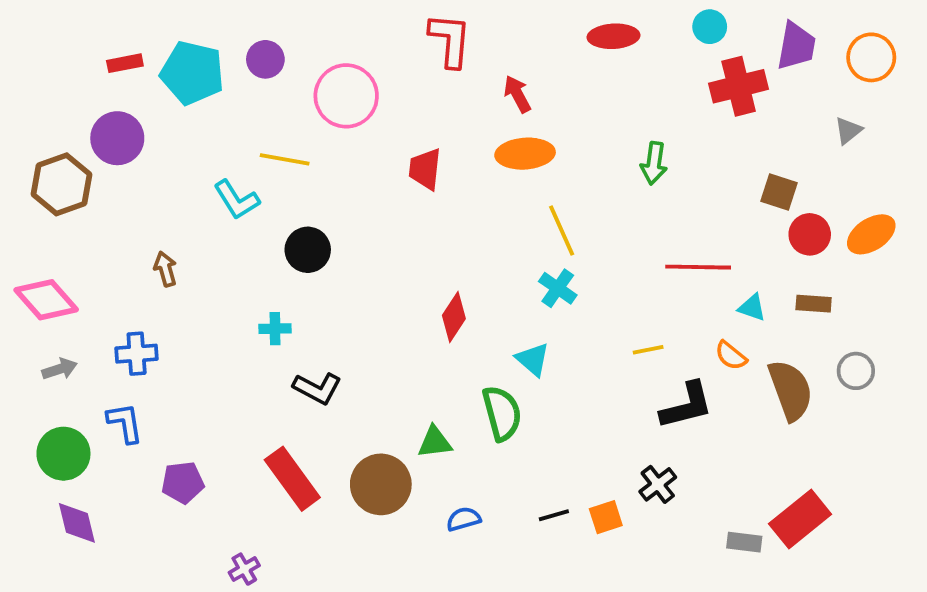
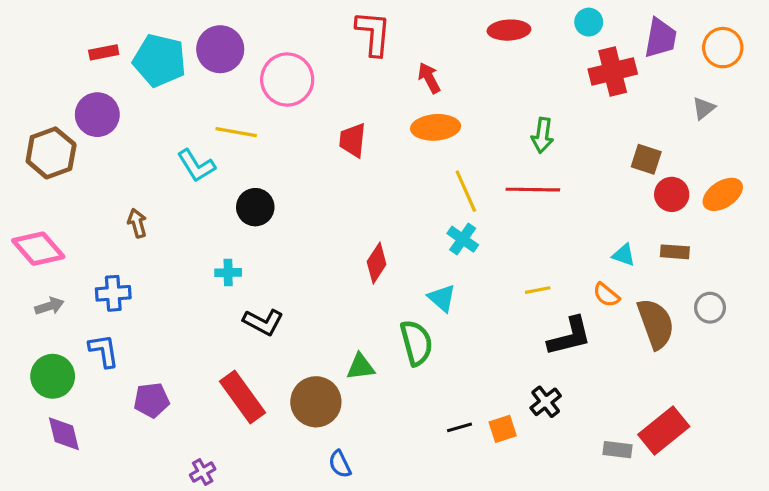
purple circle: (265, 59) -> (220, 49), size x1.5
red line: (698, 267) -> (533, 190), moved
blue semicircle: (464, 519) -> (340, 464), moved, turned -100

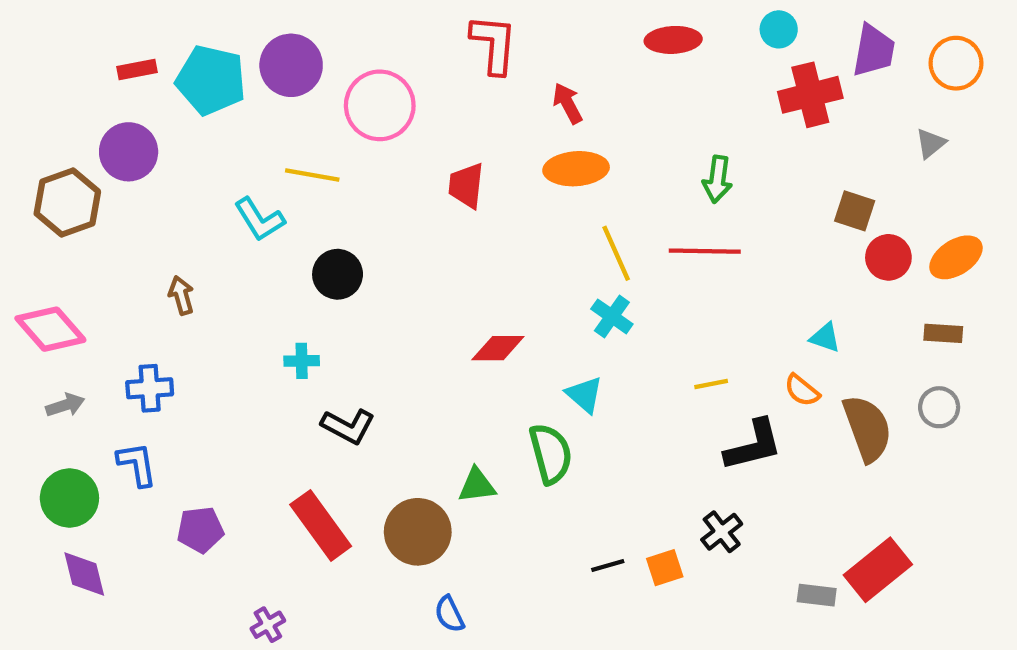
brown rectangle: (675, 252) -> (943, 333), moved
red diamond: (377, 263) -> (498, 348), turned 57

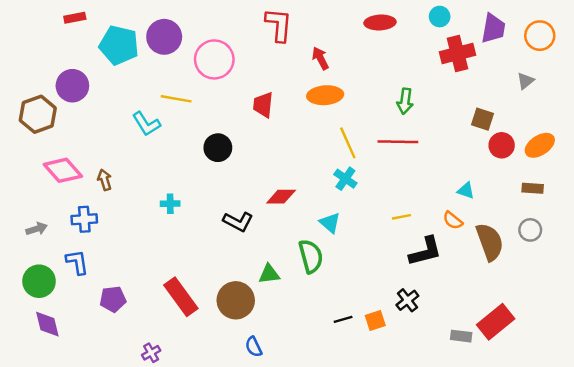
red rectangle: (137, 70) -> (75, 18), moved
black circle: (338, 274) -> (218, 148), moved
brown arrow: (181, 295) -> (105, 180), moved
pink diamond: (50, 329) -> (63, 170), moved
black L-shape: (348, 426) -> (238, 222), moved

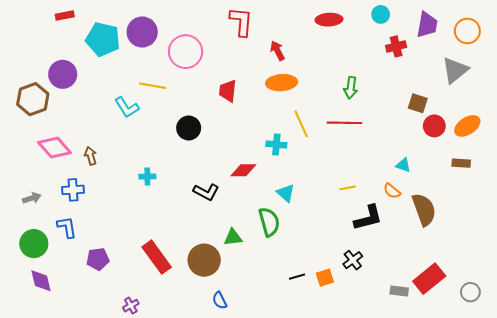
red cross: (457, 53) -> (396, 46), size x0.7
gray triangle: (525, 81) -> (455, 70), size x1.8
cyan cross: (345, 179) -> (276, 145), moved, turned -30
gray circle: (530, 230) -> (470, 292), moved

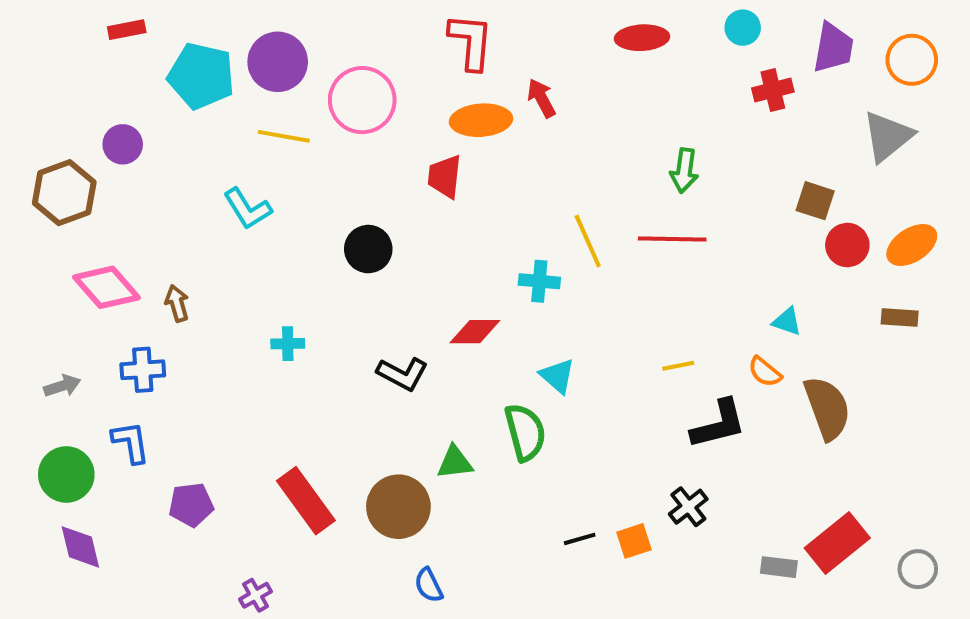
purple circle: (63, 74) -> (123, 144), size x0.7
orange ellipse: (282, 83) -> (481, 120), moved
yellow line: (153, 86) -> (284, 136), moved

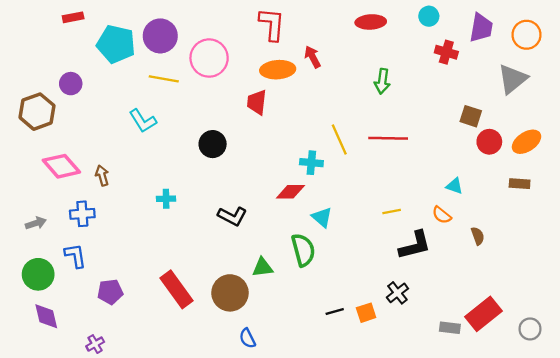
red cross: (773, 90) -> (446, 52), turned 30
green arrow: (684, 171) -> (382, 81), moved
red diamond: (475, 332) -> (290, 192), moved
brown semicircle: (827, 408) -> (478, 236), size x0.5
purple cross: (256, 595) -> (95, 344), moved

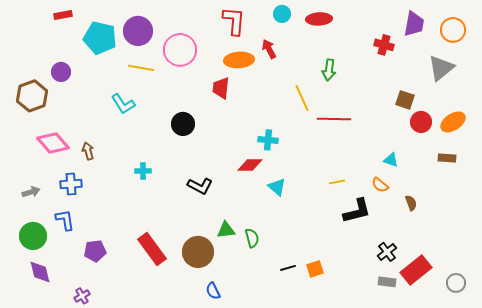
cyan circle: (429, 16) -> (282, 14), moved
yellow line: (339, 139) -> (302, 98), moved
green semicircle: (303, 250) -> (252, 238), moved, size x0.7
black cross: (397, 293) -> (387, 252), moved

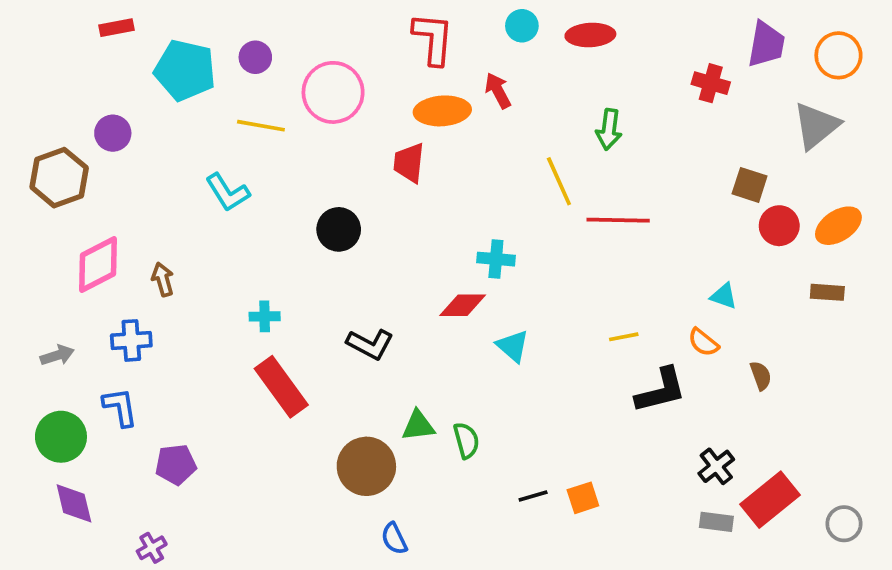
purple circle: (138, 31) -> (255, 57), size x0.6
pink diamond: (53, 143) -> (98, 265), turned -76
red rectangle: (152, 249) -> (281, 387), moved

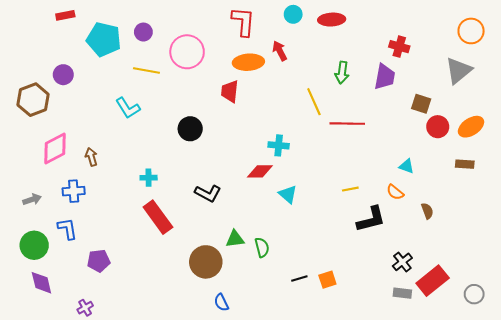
purple trapezoid: (766, 44) -> (385, 77), moved

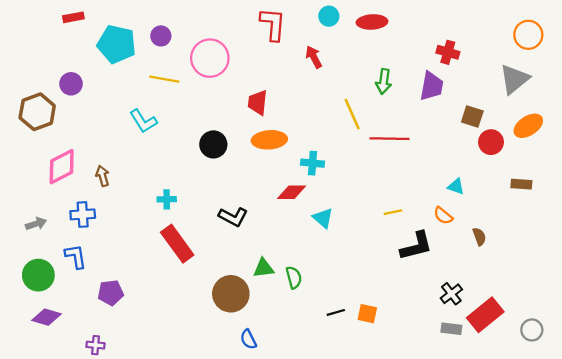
orange ellipse: (248, 62) -> (269, 140), moved
orange ellipse: (471, 127) -> (528, 126), moved
orange square: (327, 280) -> (367, 314), turned 30
purple diamond: (41, 283) -> (47, 317), turned -60
purple cross: (85, 308) -> (96, 345), turned 35

